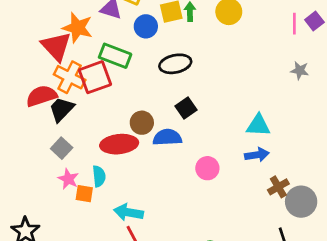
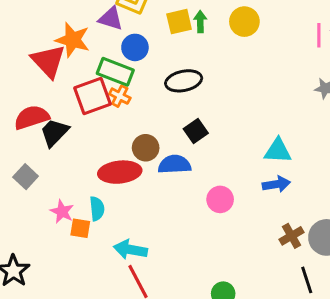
blue circle: (146, 26) -> (135, 47), moved
orange cross: (70, 77) -> (120, 96), moved, size x0.6
gray square: (62, 148) -> (26, 177), moved
brown cross: (278, 187) -> (292, 236), moved

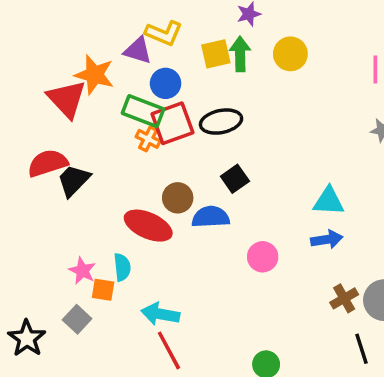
green arrow: (200, 22) -> (240, 54), size x1.4
red square: (92, 96) -> (172, 123), moved
red ellipse: (120, 172) -> (148, 226), turned 30
gray square: (26, 177) -> (77, 319), moved

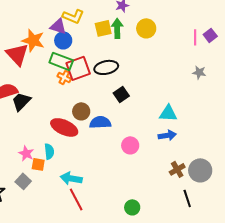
blue circle: (166, 83) -> (63, 40), moved
black square: (235, 179) -> (121, 94), moved

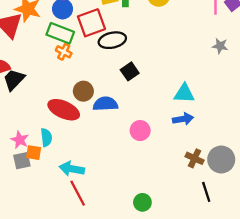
red square: (78, 68) -> (91, 23), moved
brown cross: (177, 169) -> (195, 158), turned -35
gray square: (23, 181) -> (22, 161), moved, turned 35

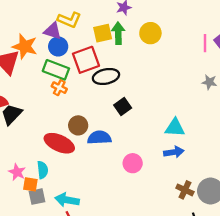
gray square: (22, 161) -> (37, 197), moved

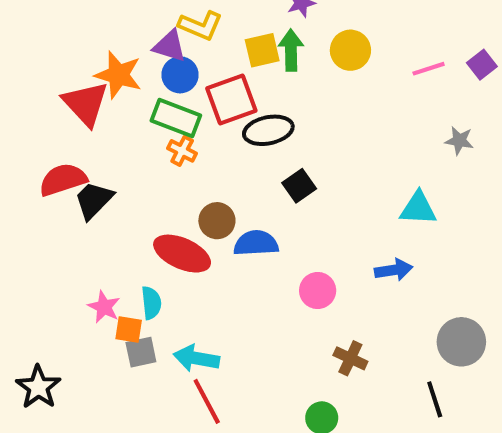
pink line: (205, 43) -> (429, 69), moved, turned 72
cyan triangle: (175, 128) -> (418, 208), moved
brown cross: (185, 190) -> (350, 358), moved

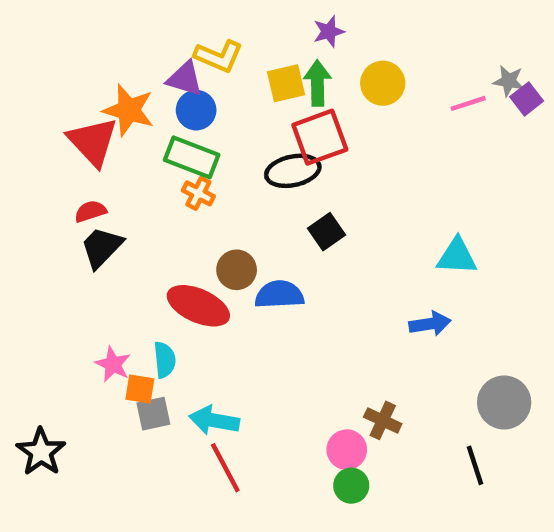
red square: (231, 99) -> (320, 137), moved
gray star: (459, 141) -> (509, 81), moved
red semicircle: (63, 180) -> (90, 211), moved, size x0.6
pink circle: (318, 290) -> (347, 450), moved

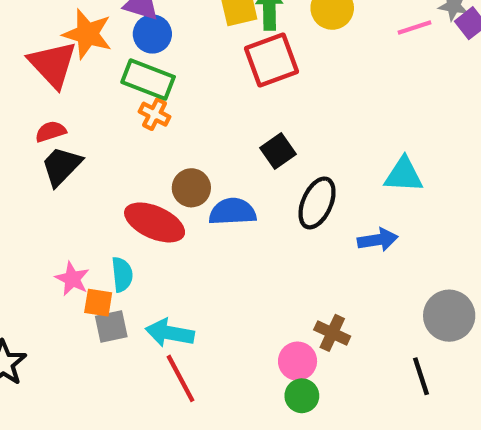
black ellipse: (293, 171) -> (317, 203), moved, turned -54

